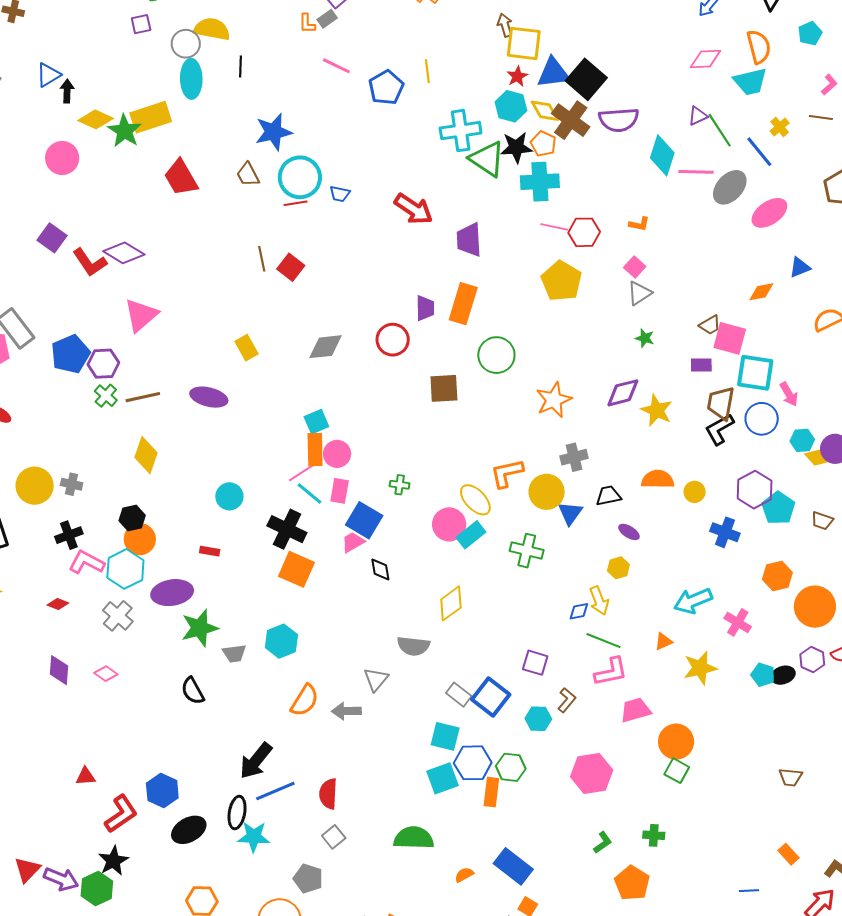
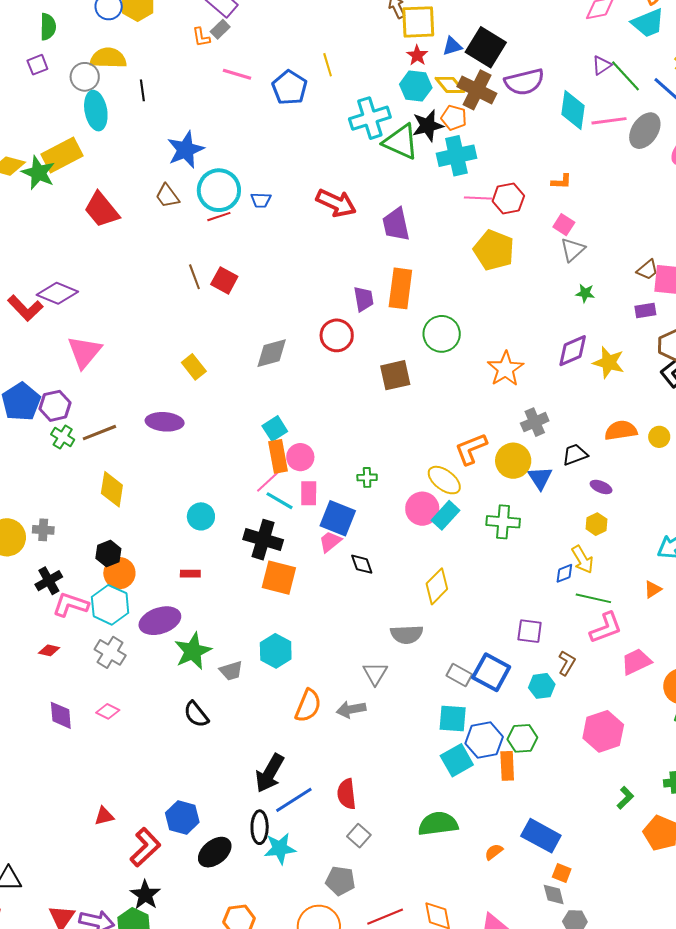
blue triangle: (553, 73) -> (452, 46), size x0.6

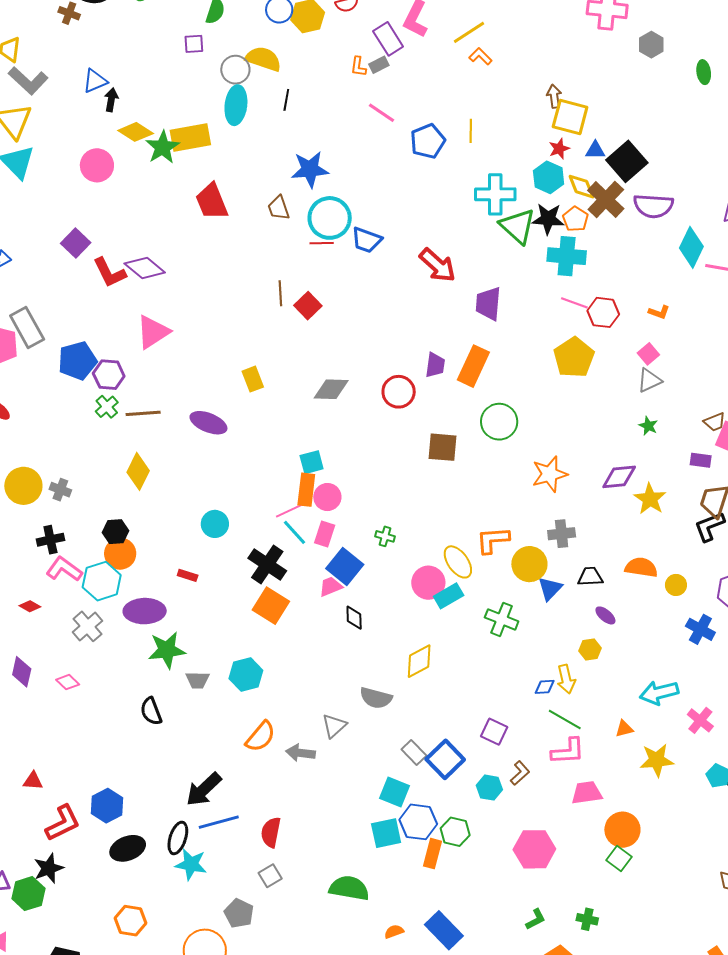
blue trapezoid: (261, 200) -> (367, 240), size x1.5

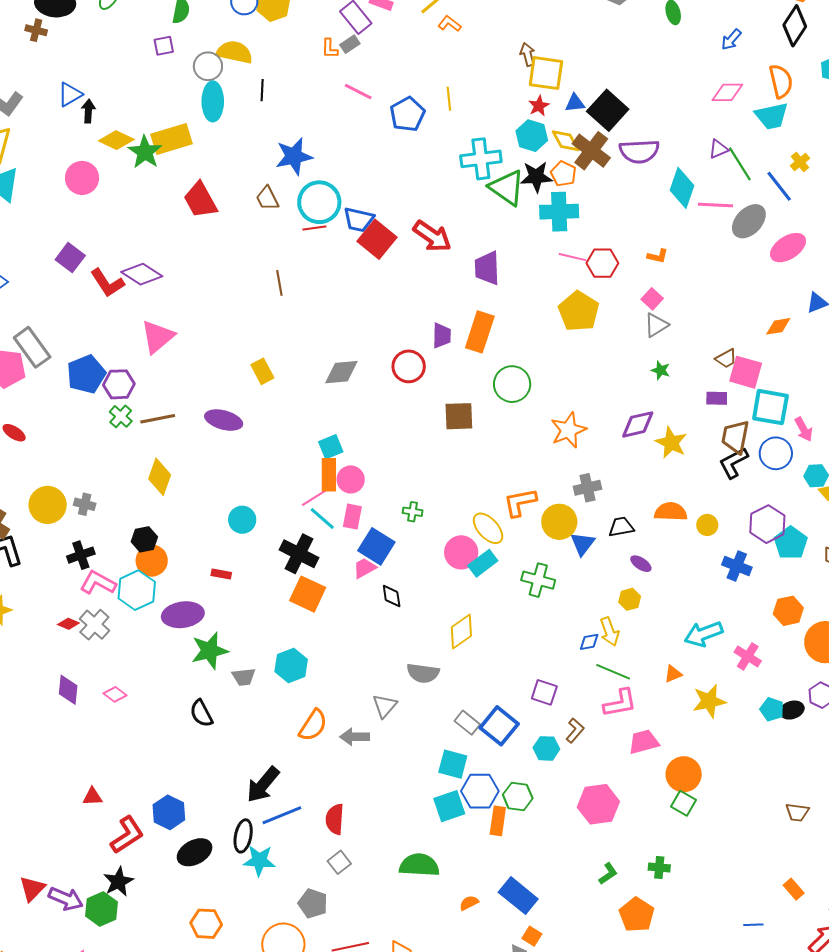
red square: (308, 306) -> (377, 239), moved, size x1.4
gray cross: (87, 626) -> (94, 625), moved

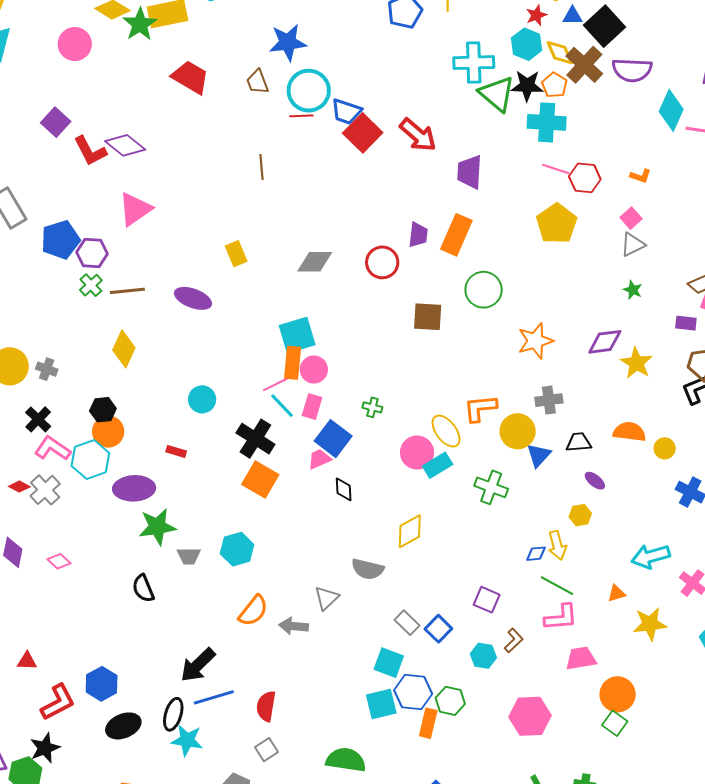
red trapezoid: (200, 200) -> (190, 77), turned 144
cyan square: (331, 447) -> (297, 335), size x1.5
black cross: (81, 555) -> (38, 419), turned -32
blue square: (499, 726) -> (438, 629), size x0.7

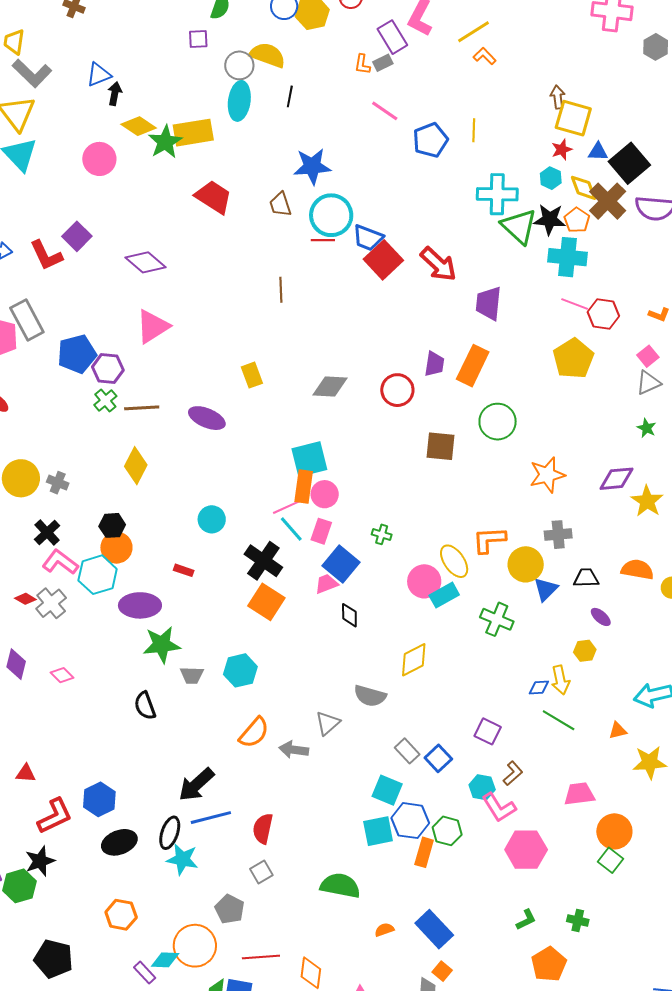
cyan hexagon: (527, 44) -> (551, 178), size x0.7
red L-shape: (90, 151) -> (46, 255), moved
pink L-shape: (561, 617) -> (499, 807), moved, turned 60

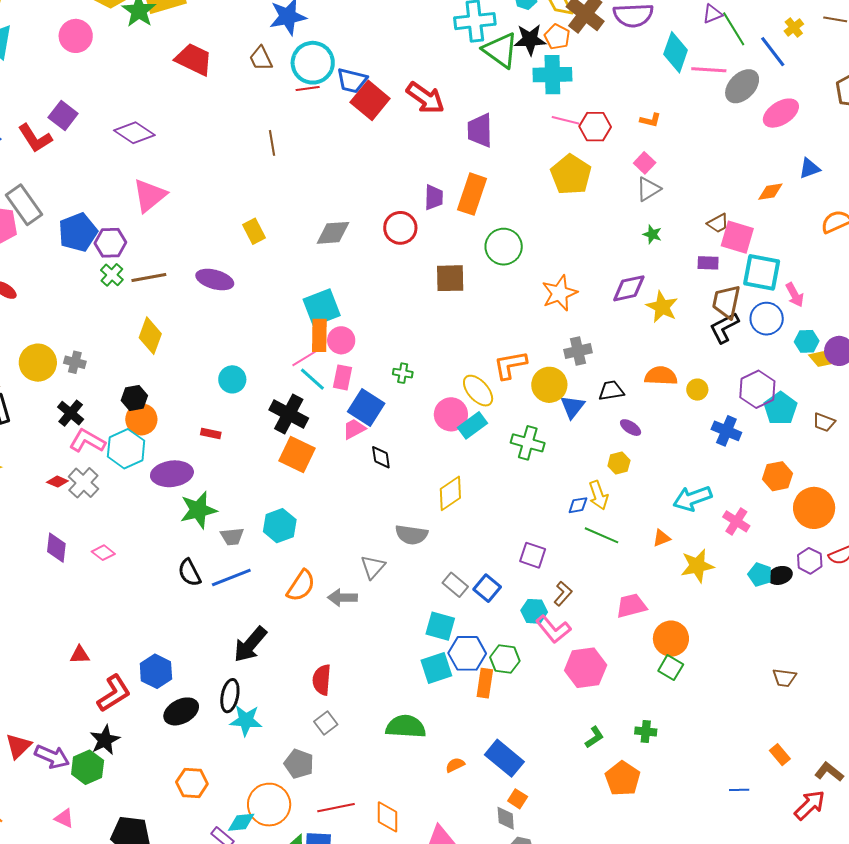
blue line: (211, 818) -> (231, 578), moved

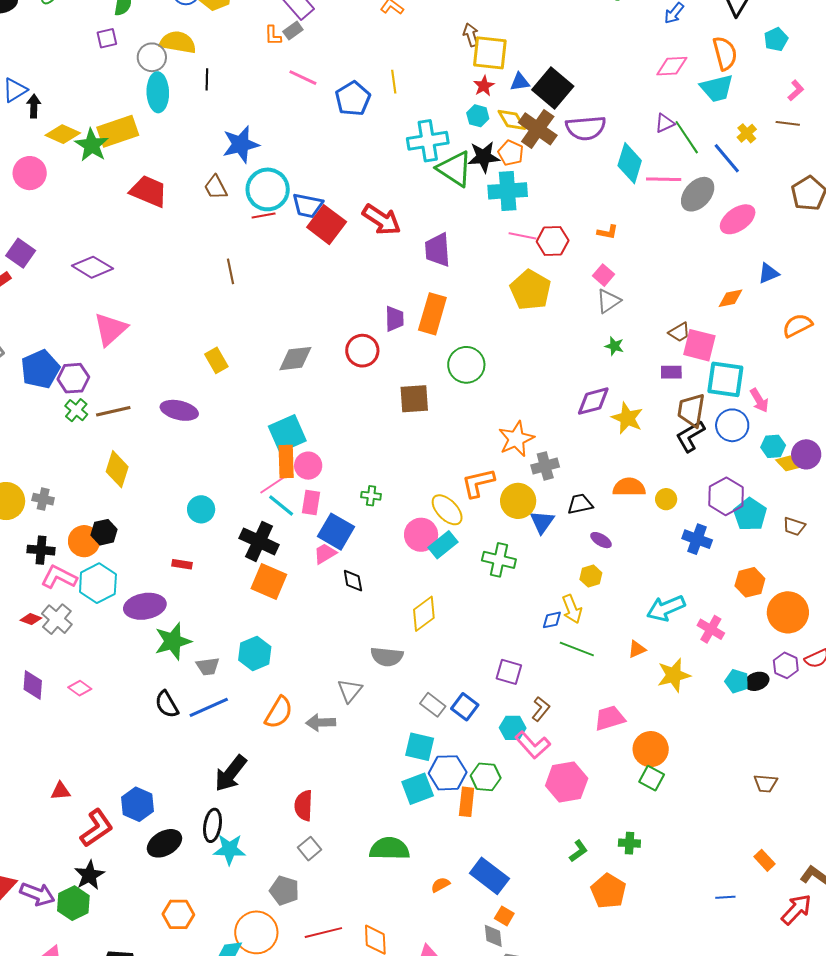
orange star: (560, 293) -> (516, 439), moved
black cross: (71, 413) -> (41, 550), turned -32
orange circle: (141, 419) -> (84, 541), moved

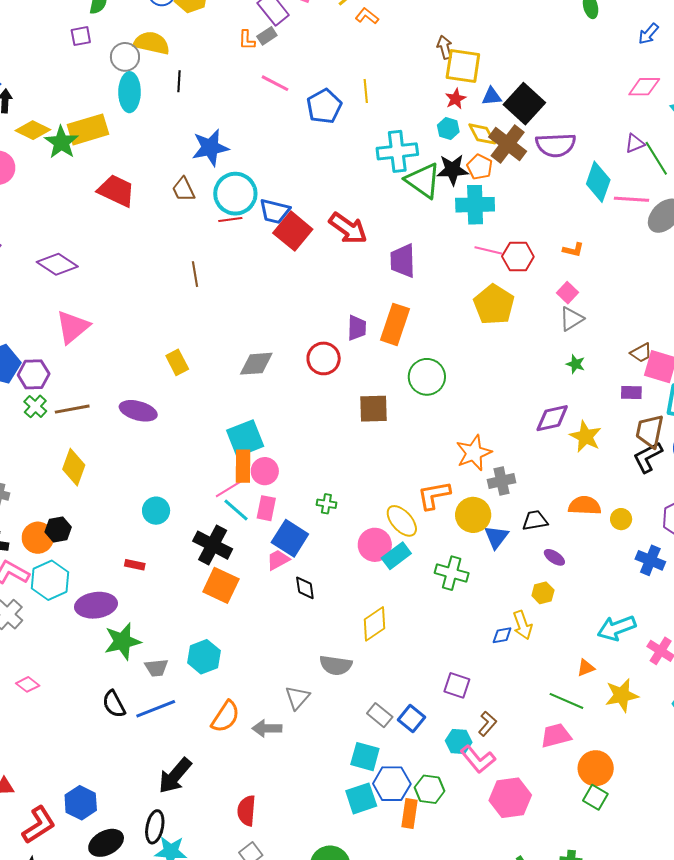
green line: (577, 649) -> (566, 701), moved

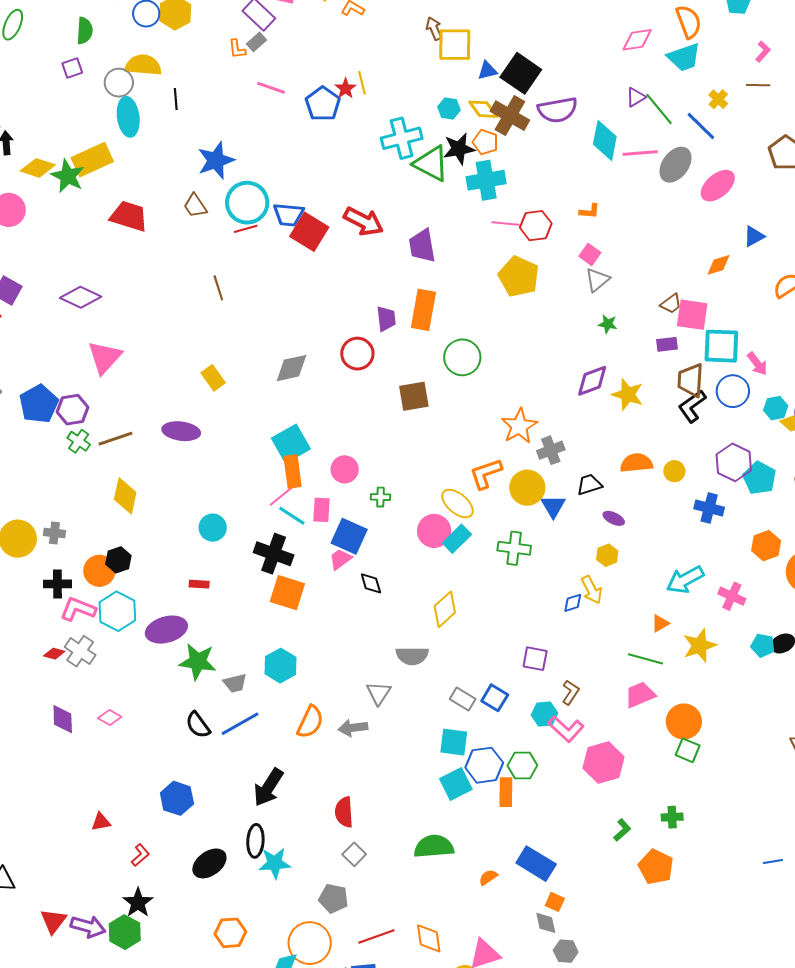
red star: (456, 99) -> (345, 88), moved
pink circle: (265, 471) -> (345, 469), moved
green star: (123, 641) -> (198, 662), turned 30
blue hexagon: (81, 803) -> (177, 798), moved
red L-shape: (39, 825) -> (140, 855), size x0.6

